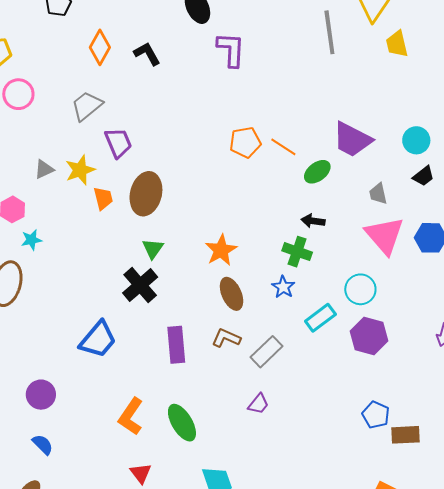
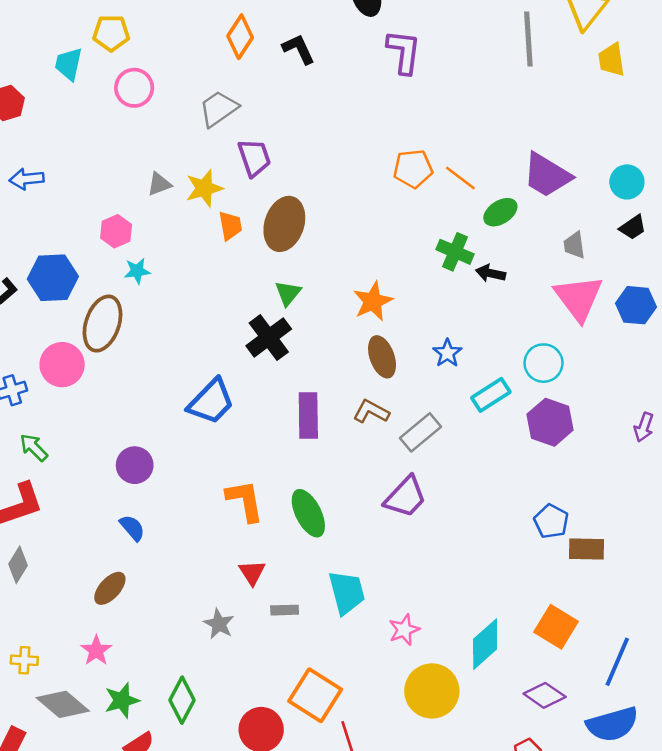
green cross: (297, 252) -> (455, 252), moved
purple trapezoid: (258, 404) -> (405, 497), size x1.6
orange L-shape: (131, 416) -> (245, 501), turned 132

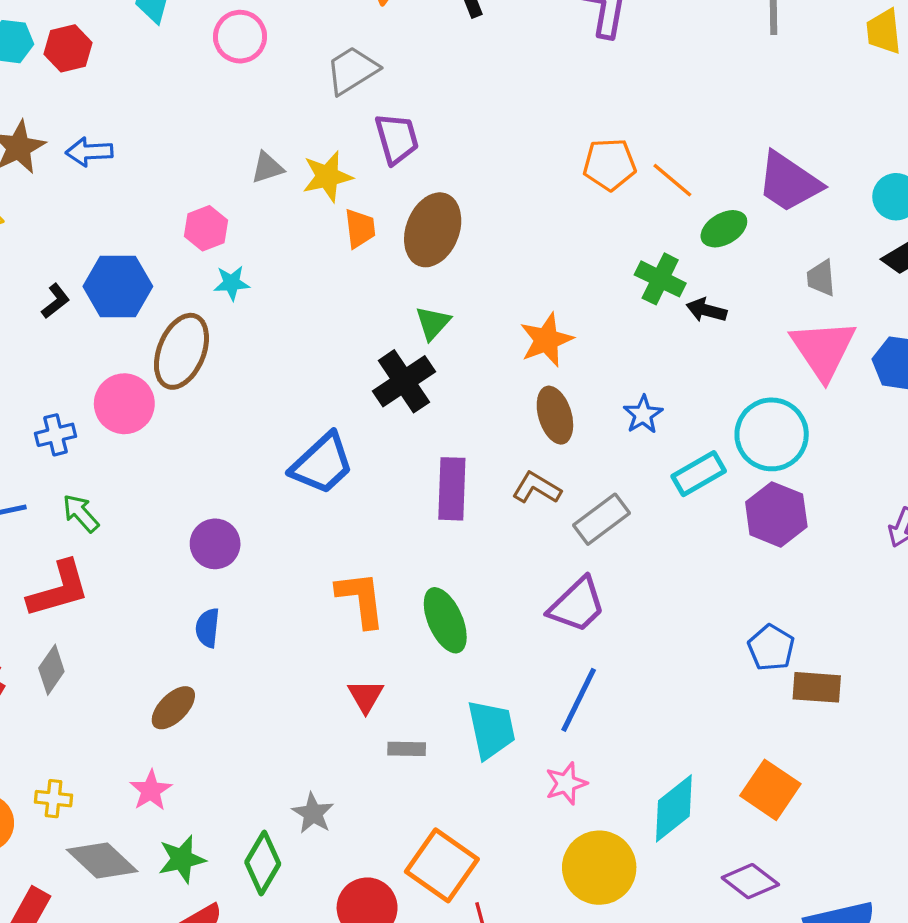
cyan circle: (544, 363) -> (772, 434), size x1.4
blue semicircle: (132, 528) -> (208, 628), turned -136
gray star: (219, 624) -> (313, 813), moved
blue line: (617, 662) -> (579, 700), moved

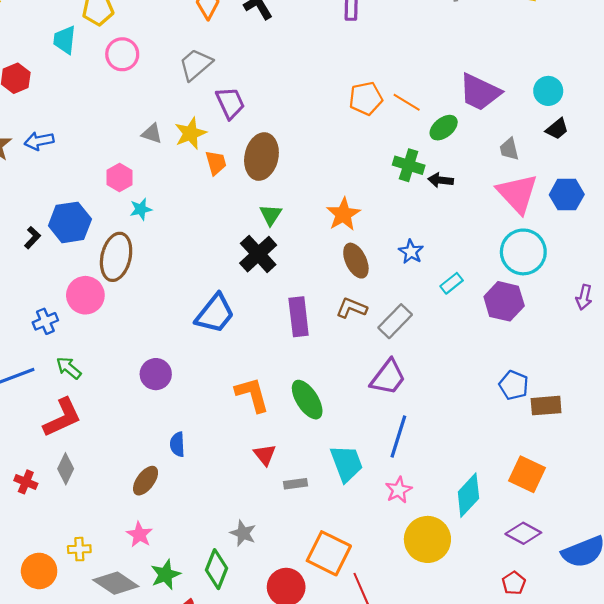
gray triangle: (267, 168) -> (152, 134), turned 45
cyan circle: (772, 434) -> (523, 252), moved
cyan rectangle: (699, 474) -> (452, 283), size x0.7
blue semicircle: (208, 628) -> (177, 444), moved

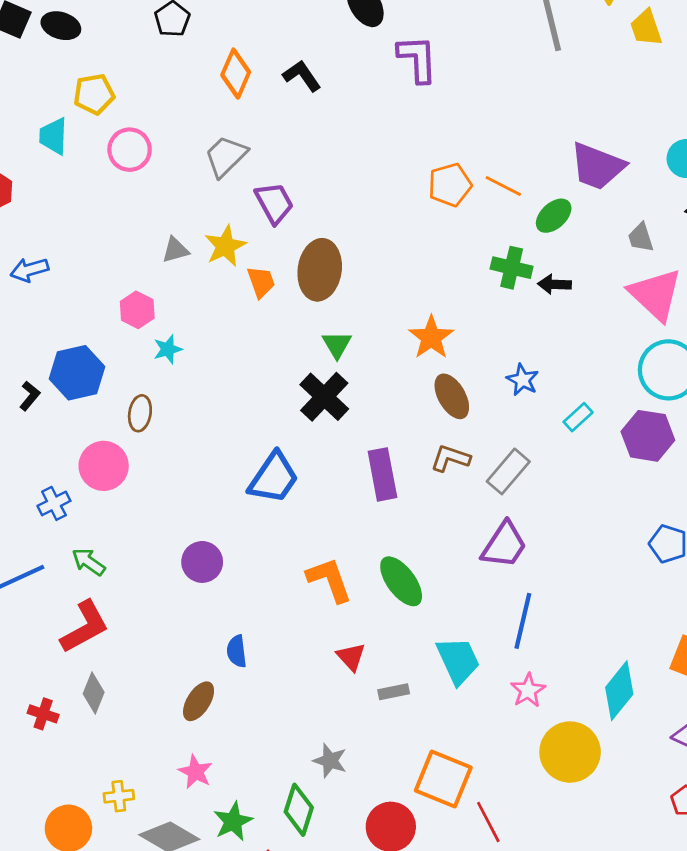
gray triangle: (152, 134) -> (175, 250), turned -30
brown ellipse: (116, 257) -> (140, 413), size x0.6

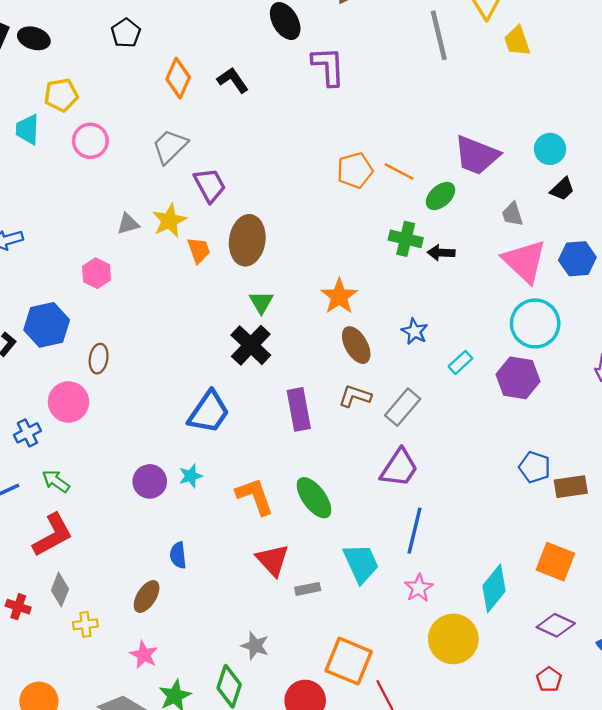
cyan star: (168, 349) -> (191, 476), moved
red triangle: (351, 657) -> (273, 560), size x1.4
yellow cross: (119, 796) -> (85, 624), moved

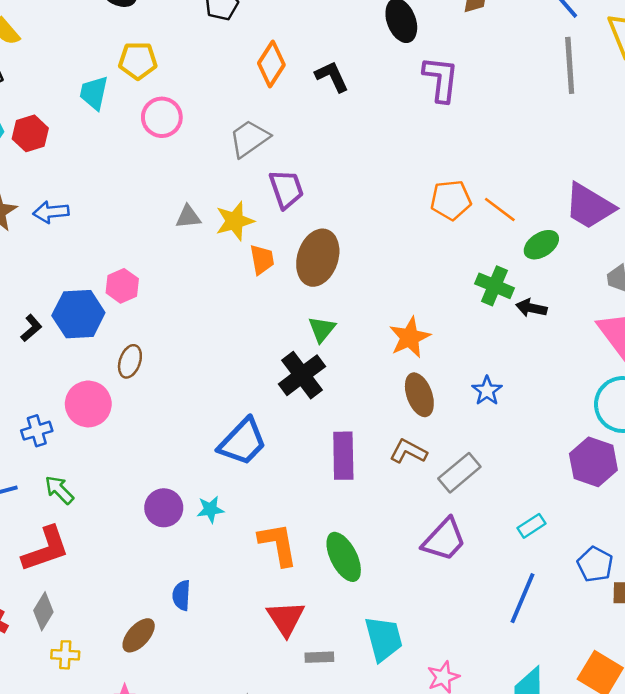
pink hexagon: (96, 273) -> (122, 286), moved
cyan rectangle: (460, 362) -> (532, 526), moved
blue line: (415, 531) -> (523, 598), moved

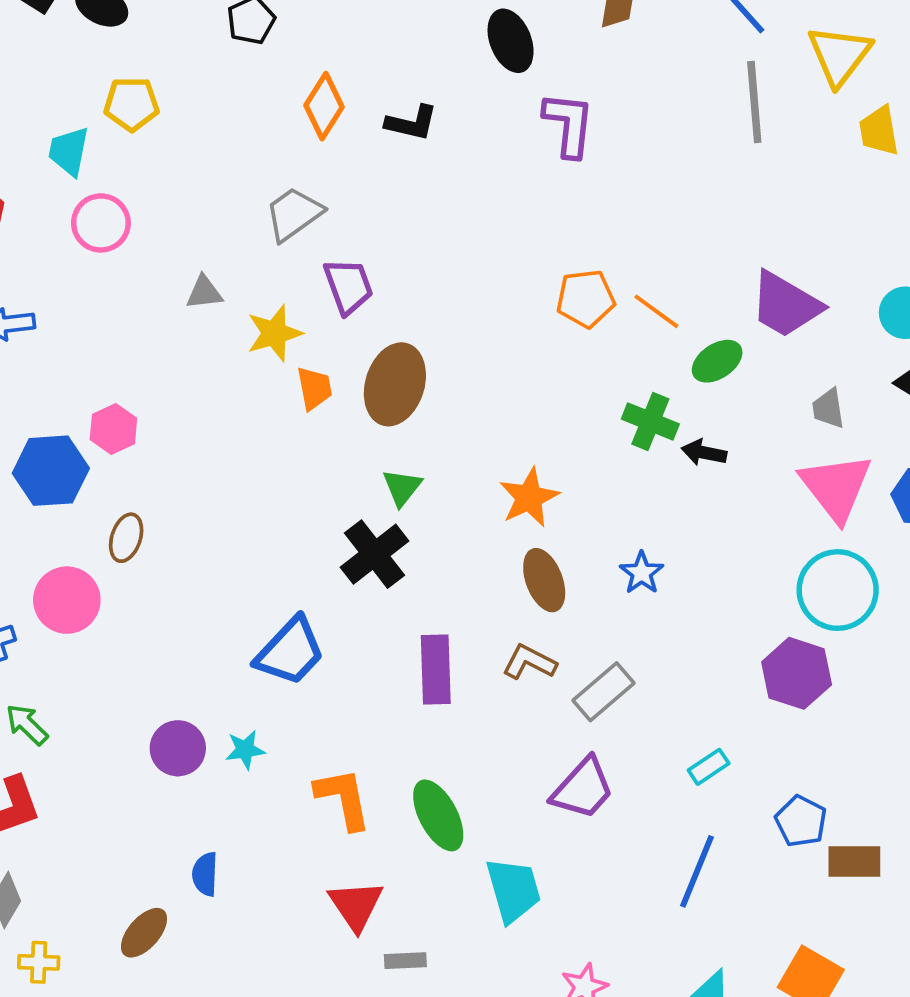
black L-shape: (332, 77) -> (412, 123), turned 129
pink circle: (162, 117) -> (101, 223), moved
gray triangle: (188, 217) -> (204, 292), moved
cyan trapezoid: (384, 639) -> (513, 890), moved

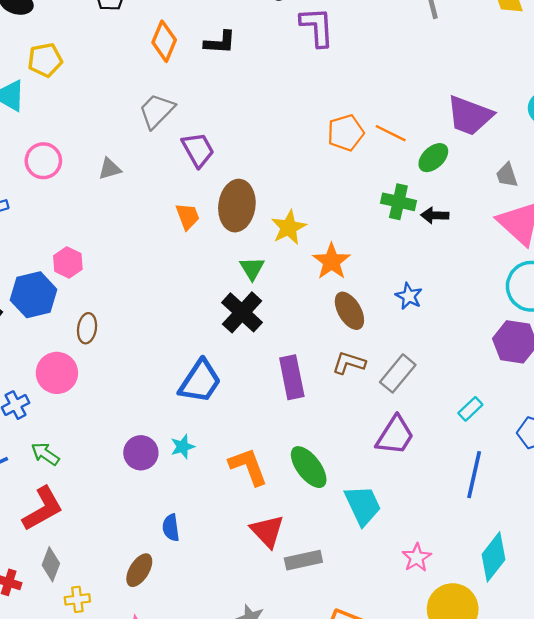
pink circle: (101, 223) -> (43, 161), moved
yellow star: (274, 333) -> (289, 227), moved
gray rectangle: (405, 961) -> (303, 560), size x1.4

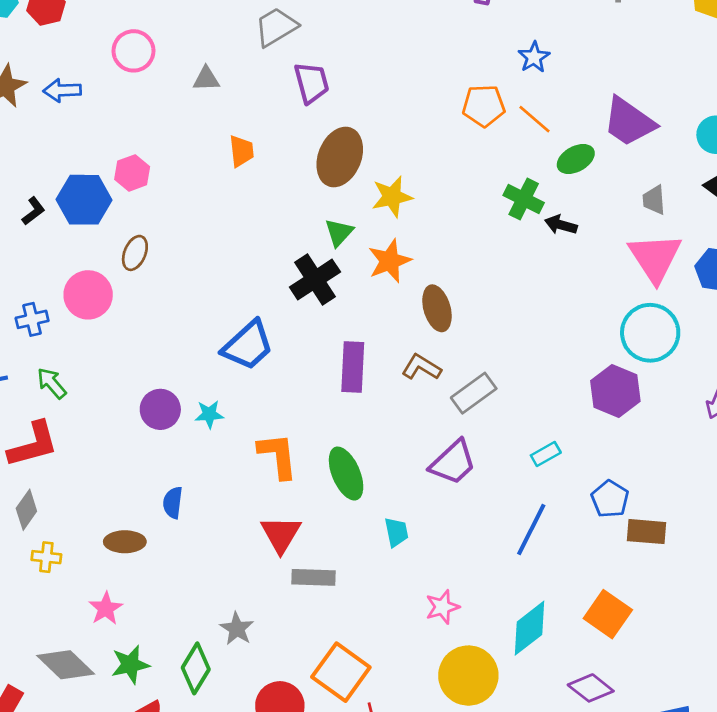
orange trapezoid: (188, 216) -> (241, 151), moved
orange star: (332, 261) -> (390, 261), moved
blue star: (409, 296) -> (534, 57), moved
cyan trapezoid: (363, 505) -> (396, 532), size x0.6
brown ellipse: (139, 570) -> (125, 542), turned 44

